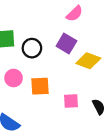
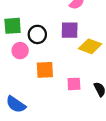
purple square: (66, 44) -> (70, 30), turned -30
pink circle: (14, 78) -> (20, 51), moved

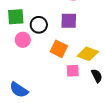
yellow diamond: (90, 46) -> (88, 54), moved
orange square: (45, 70) -> (59, 49), moved, turned 30

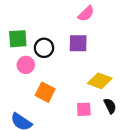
orange square: (59, 49) -> (45, 92), moved
pink square: (73, 71) -> (84, 109), moved

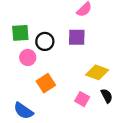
orange square: (45, 92) -> (46, 83), turned 30
pink square: (84, 109) -> (82, 99), turned 32

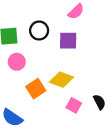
black circle: (45, 41) -> (39, 31), moved
yellow diamond: (97, 72) -> (61, 80), moved

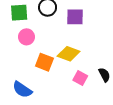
orange square: (36, 89) -> (44, 62), turned -36

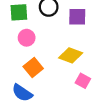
orange square: (44, 62) -> (33, 68), moved, turned 30

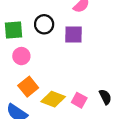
yellow diamond: (71, 55) -> (53, 99), moved

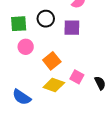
orange square: (28, 87) -> (52, 61), moved
pink square: (79, 100) -> (77, 77), moved

